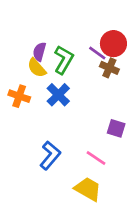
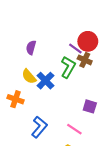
green L-shape: (64, 60) -> (68, 67), moved
yellow semicircle: (37, 68) -> (29, 76), moved
orange cross: (19, 96) -> (15, 99), moved

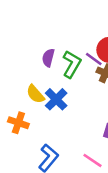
purple semicircle: (31, 48) -> (48, 58), moved
green L-shape: (68, 67) -> (72, 64), moved

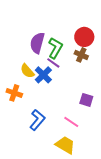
purple semicircle: (48, 58) -> (37, 43), size x1.5
purple line: (94, 59) -> (53, 63), moved

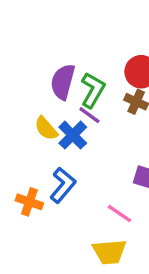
orange cross: (14, 93) -> (29, 202), moved
blue L-shape: (37, 120) -> (63, 185), moved
yellow trapezoid: (65, 145) -> (109, 252), turned 145

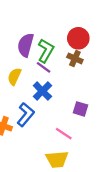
yellow semicircle: (46, 128) -> (14, 76), turned 66
blue cross: (73, 135) -> (42, 91), moved

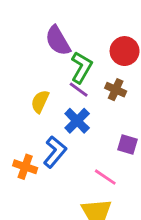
purple semicircle: (26, 45) -> (58, 41), moved, turned -45
brown cross: (75, 58) -> (116, 90), moved

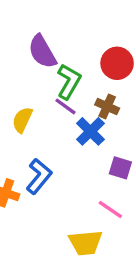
blue cross: (77, 121) -> (90, 131), moved
pink line: (105, 177) -> (110, 210), moved

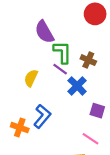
red circle: (117, 63) -> (95, 14), moved
green L-shape: (69, 82) -> (62, 52), turned -30
brown cross: (107, 106) -> (88, 60), moved

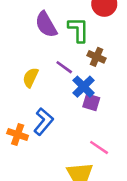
green L-shape: (62, 52) -> (78, 30), moved
purple square: (97, 111) -> (91, 102), moved

